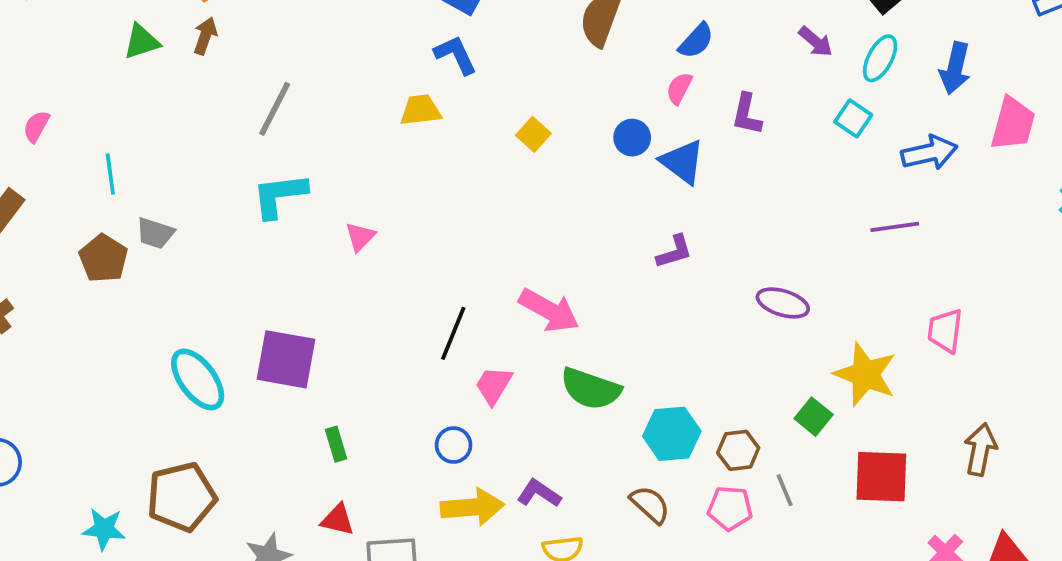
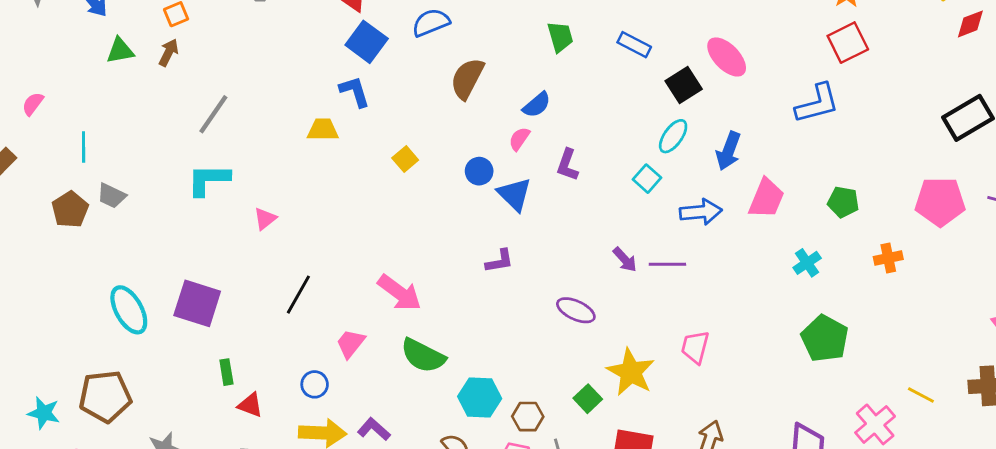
purple arrow: (816, 42) -> (625, 260), moved
black line: (453, 333) -> (298, 295), moved
red triangle: (338, 520) -> (250, 405), moved

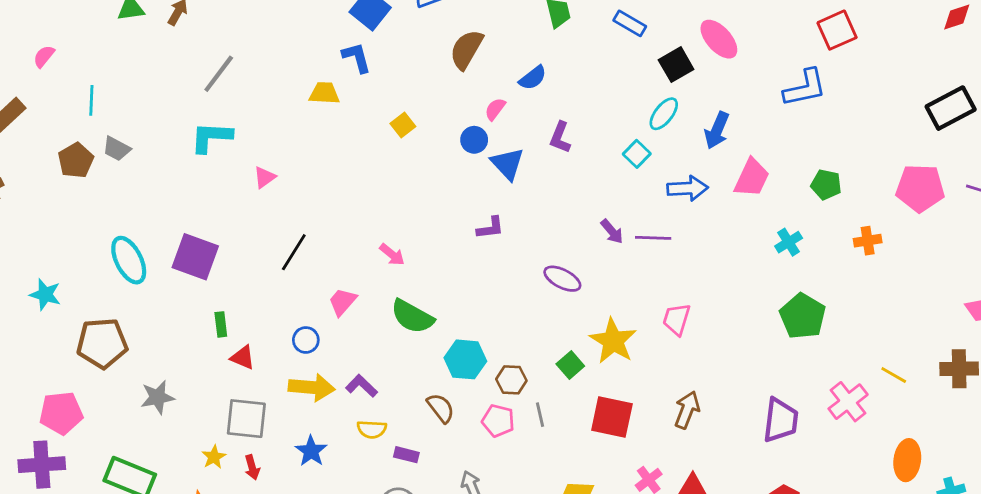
pink semicircle: (519, 139) -> (495, 109), moved
pink arrow: (400, 293) -> (392, 255), size x0.6
cyan star: (44, 413) -> (45, 295), moved

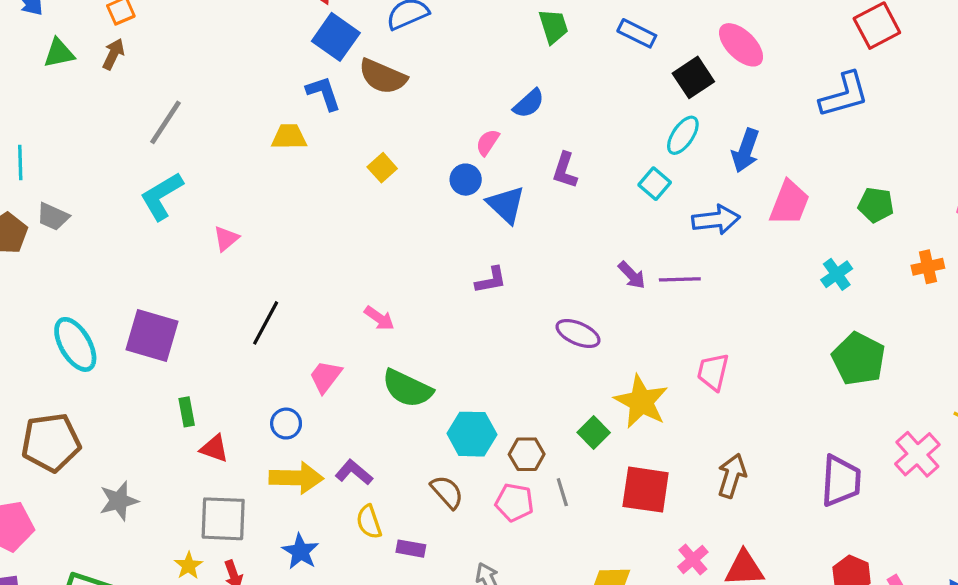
brown semicircle: (466, 49) -> (383, 76), moved, turned -93
cyan L-shape: (211, 137) -> (162, 196), turned -30
yellow semicircle: (372, 429) -> (369, 522), turned 72

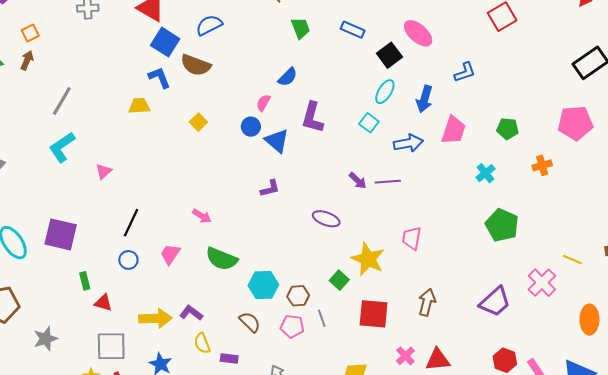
blue L-shape: (844, 95) -> (465, 72), moved, size x0.7
purple L-shape: (565, 170) -> (312, 117), size x1.4
blue circle: (286, 424) -> (128, 260), moved
purple trapezoid: (841, 481) -> (495, 302), turned 48

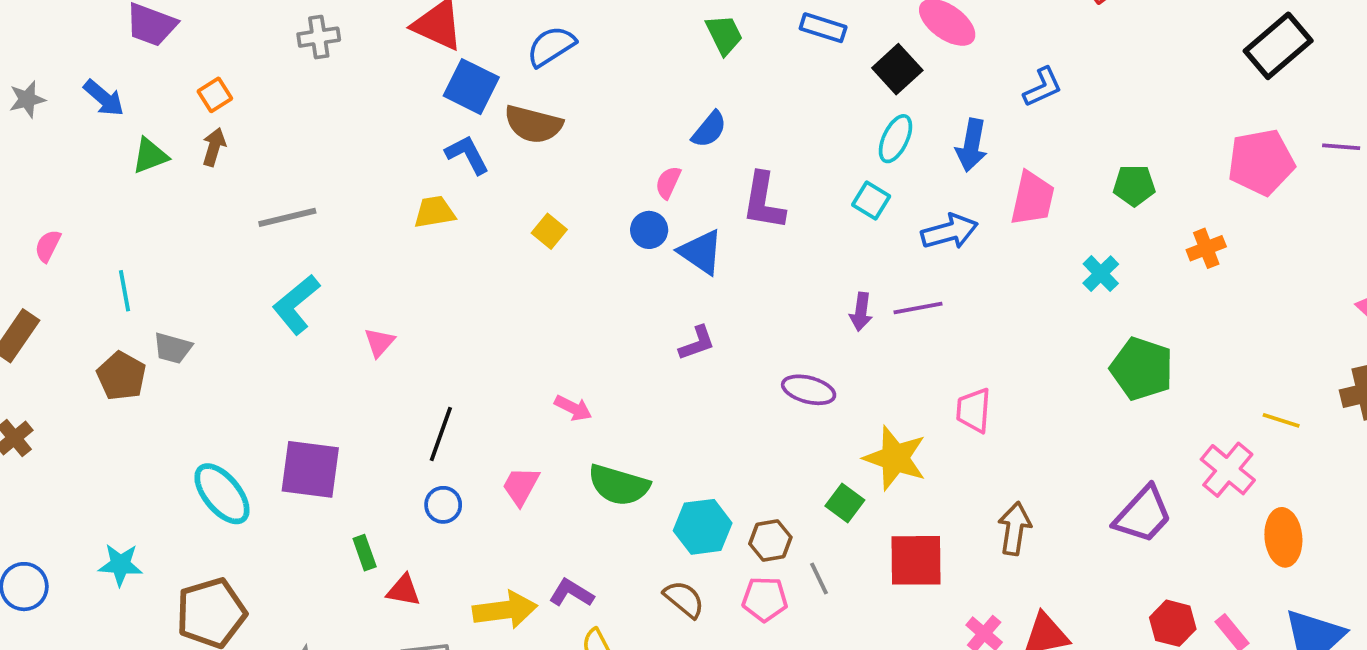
gray line: (62, 101) -> (287, 217), turned 52
purple arrow: (358, 181) -> (861, 312), turned 60
orange ellipse: (589, 320) -> (1283, 537), moved

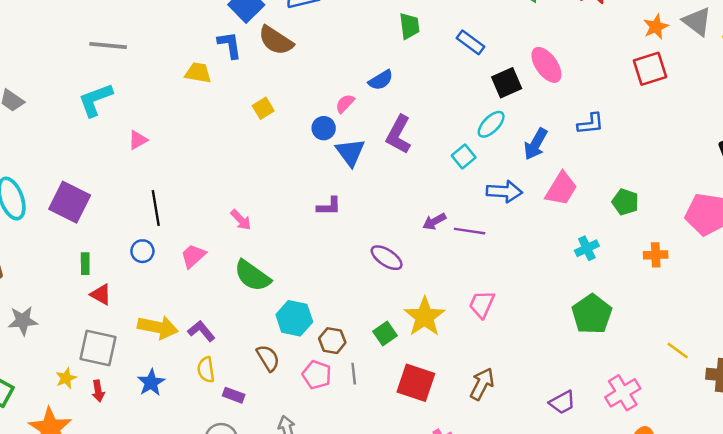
purple arrow: (861, 312) -> (434, 222), turned 35
yellow line: (1281, 420) -> (678, 351), moved
black line: (441, 434) -> (156, 208), turned -48
purple trapezoid: (1143, 515) -> (562, 402), size x0.7

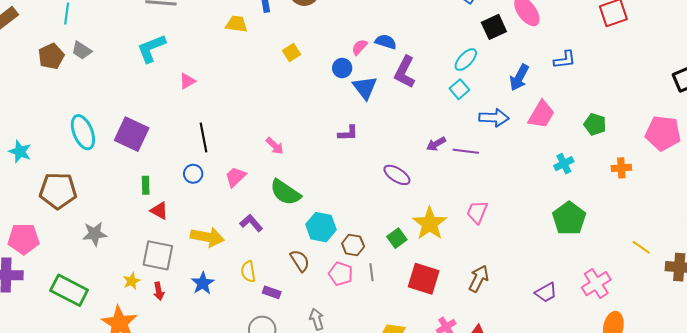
blue semicircle: (381, 80) -> (386, 42), moved, turned -130
cyan ellipse: (491, 124) -> (466, 60), moved
purple L-shape: (201, 331) -> (251, 223), moved

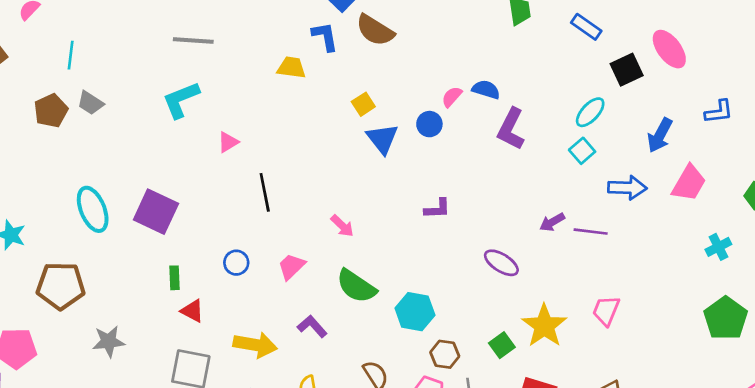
blue triangle: (365, 88) -> (382, 139), moved
black line: (204, 138) -> (265, 192), moved
cyan hexagon: (321, 227) -> (415, 312), moved

